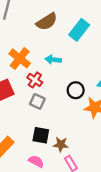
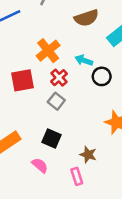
black circle: (76, 90) -> (102, 76), moved
brown star: (61, 144) -> (88, 155), moved

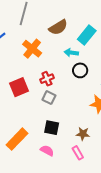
orange cross: (48, 51) -> (32, 49), moved
cyan arrow: (84, 60) -> (71, 53), moved
red cross: (59, 78) -> (47, 79), turned 32

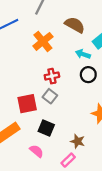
brown semicircle: (58, 27) -> (75, 25), turned -132
red square: (19, 87) -> (27, 104), moved
pink rectangle: (78, 153) -> (68, 160), turned 64

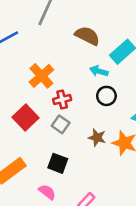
orange cross: (43, 41) -> (41, 76), moved
red square: (27, 104) -> (25, 117), moved, turned -30
brown star: (78, 141) -> (97, 138), moved

